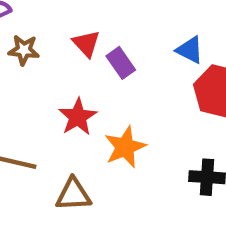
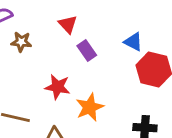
red triangle: (86, 44) -> (68, 24), moved
red star: (78, 117) -> (58, 87), turned -30

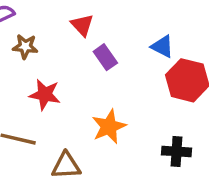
red star: (58, 87) -> (45, 95), moved

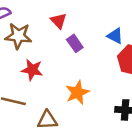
brown star: (25, 46) -> (18, 36), size x1.5

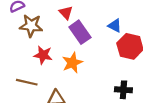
purple rectangle: (75, 43) -> (80, 32), size x1.5
orange star: (77, 92) -> (72, 63), moved

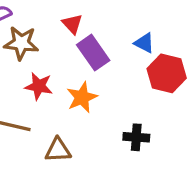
black cross: (123, 90) -> (136, 137), moved

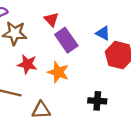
orange star: (82, 97) -> (58, 72), turned -30

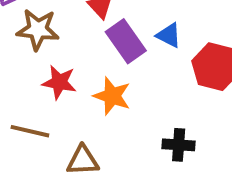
blue triangle: (103, 33) -> (169, 35), moved

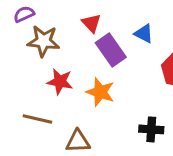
blue triangle: (169, 35) -> (144, 34), moved

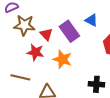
red triangle: (91, 23) -> (46, 34), moved

